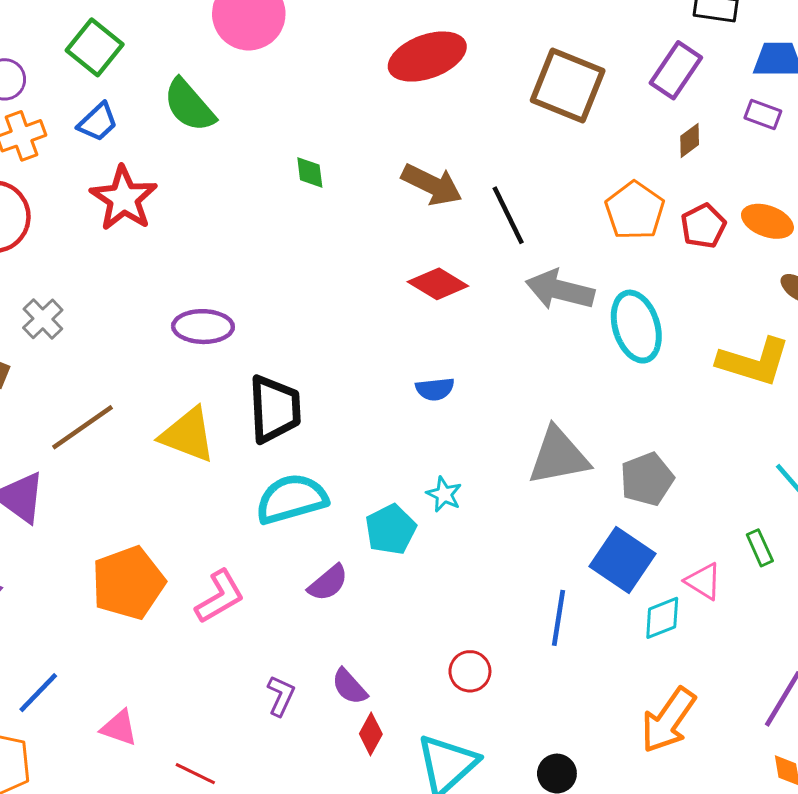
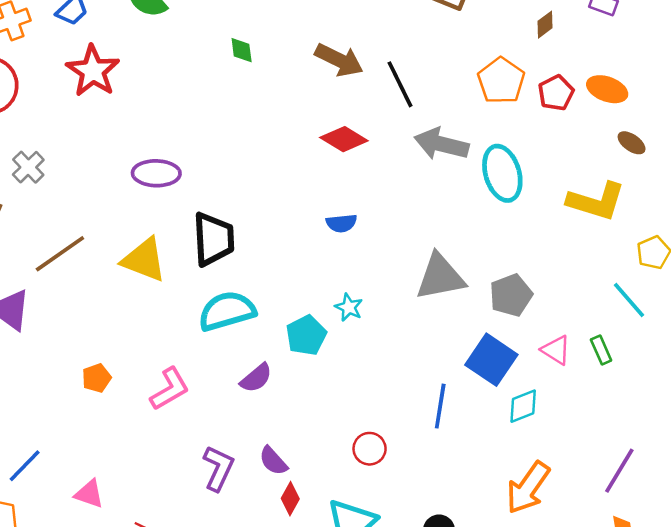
pink triangle: (703, 581) -> (556, 350), moved
orange pentagon: (128, 583) -> (97, 378), size x0.5
purple L-shape: (281, 696) -> (218, 468), size x1.4

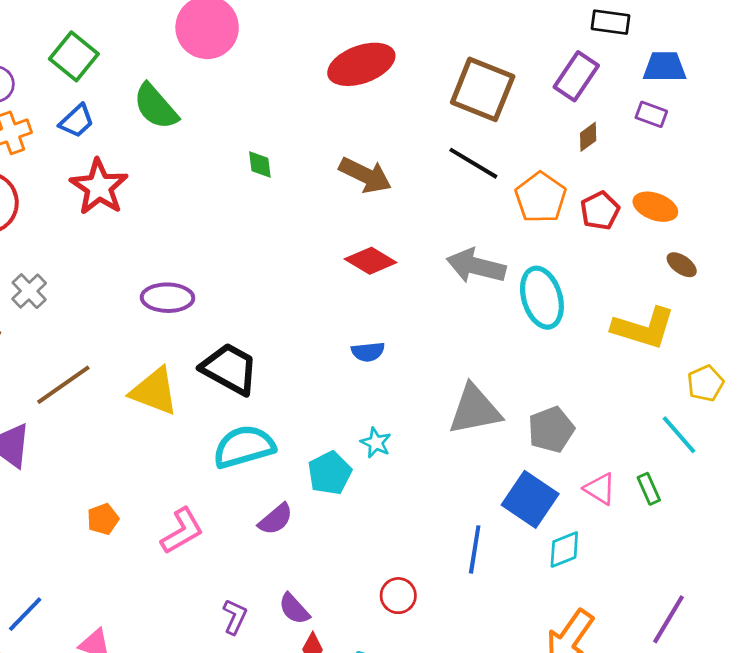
black line: (400, 84) -> (473, 163), moved, turned -33
black trapezoid: (214, 239) -> (229, 369), turned -58
purple L-shape: (218, 468) -> (235, 617), size x0.7

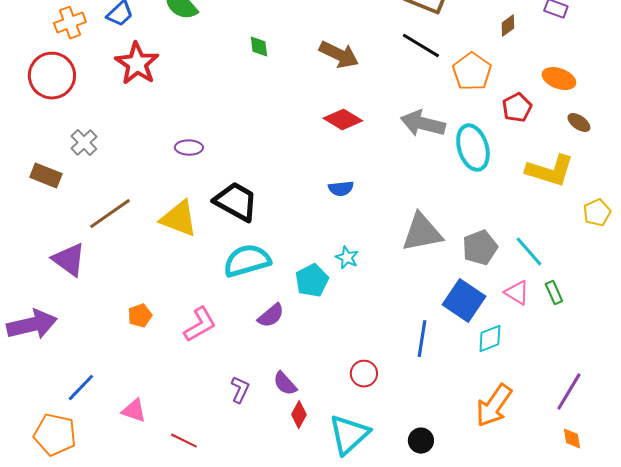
red pentagon: (600, 211) -> (517, 108), moved
purple ellipse: (168, 298) -> (189, 148), size x0.7
cyan line: (679, 435) -> (529, 252), moved

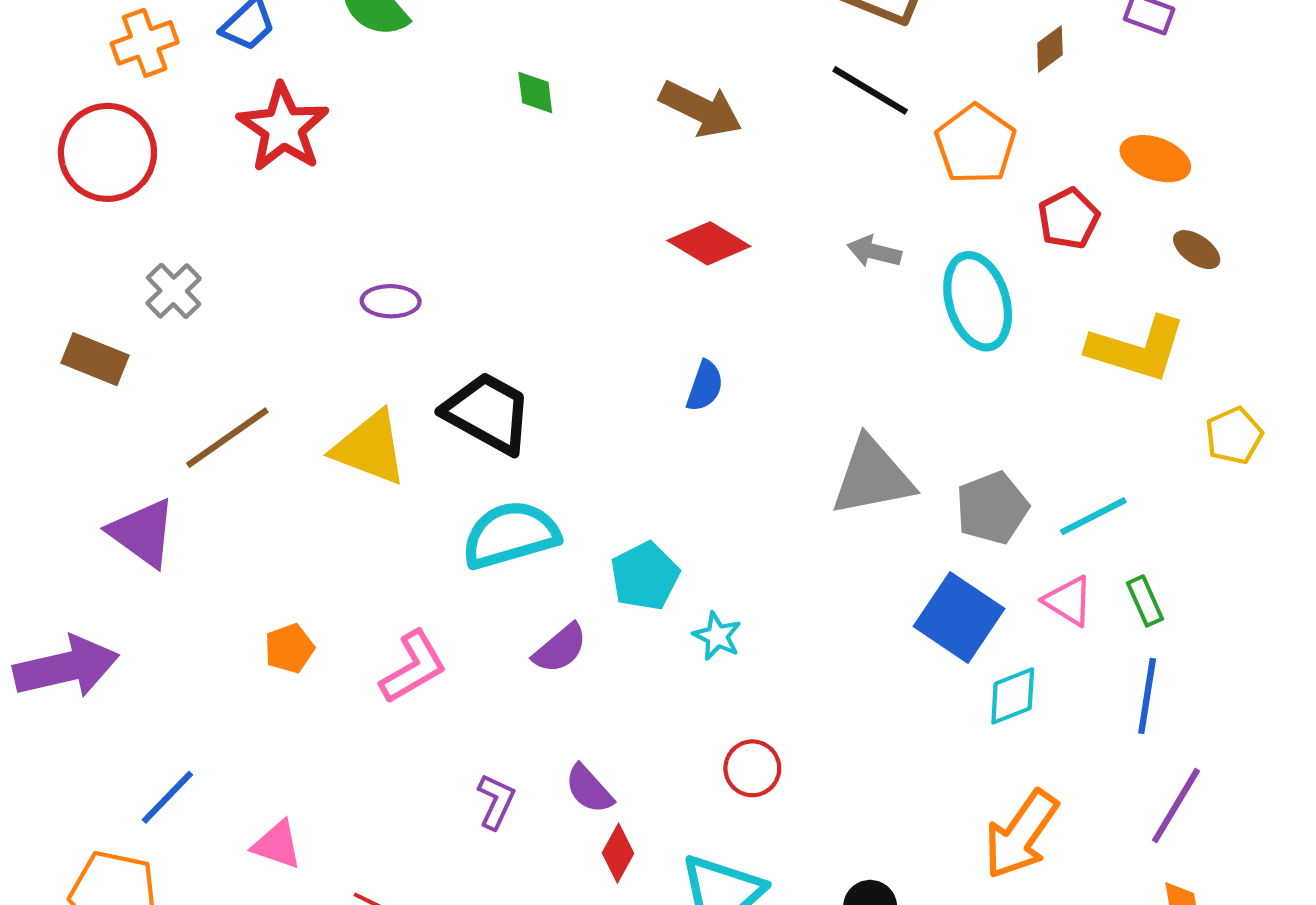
gray arrow: (423, 124) -> (874, 252), size x0.6
blue semicircle: (341, 189) -> (705, 386), turned -65
cyan line: (529, 252) -> (1093, 516), turned -76
cyan star: (347, 258) -> (717, 636), moved
blue line: (422, 339) -> (1147, 696), moved

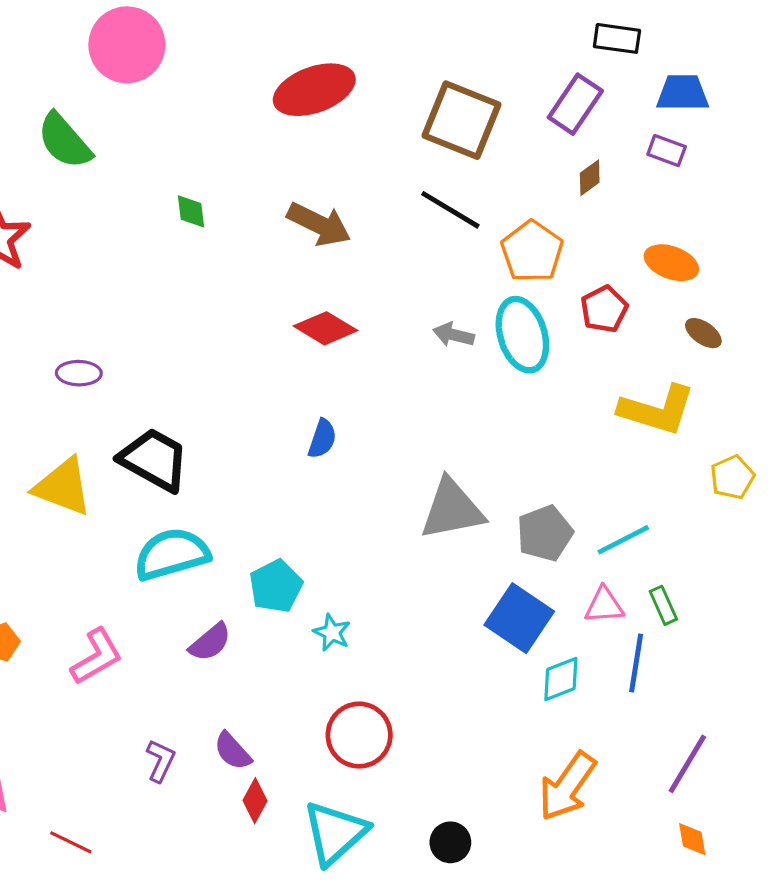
cyan ellipse: (978, 301) -> (522, 335), moved
pink triangle: (1069, 601) -> (604, 605), turned -36
blue line: (1147, 696) -> (636, 663), moved
red circle: (752, 768) -> (359, 735), size x1.5

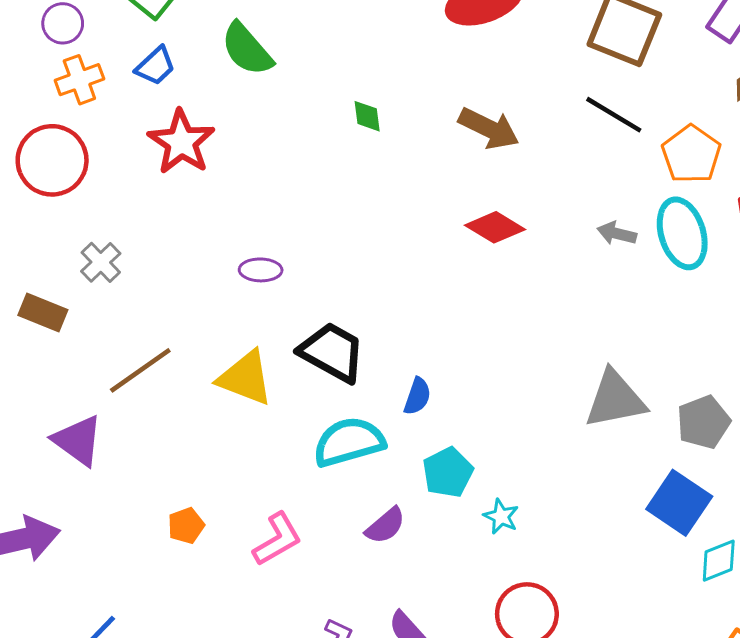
blue semicircle: (322, 439) -> (417, 396), moved

